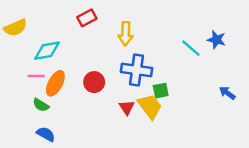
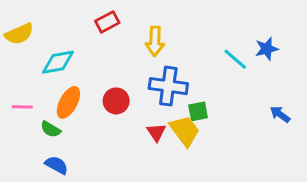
blue star: (216, 40) -> (267, 49), turned -30
pink line: (36, 76) -> (22, 107), moved

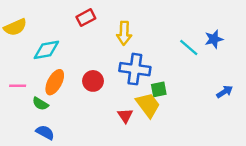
blue arrow: (280, 114) -> (225, 92), turned 112
red triangle: (156, 132) -> (125, 116), moved

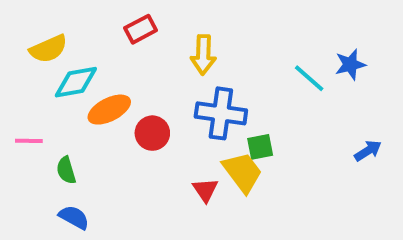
yellow semicircle: (15, 27) -> (49, 49), moved
orange ellipse: (55, 82) -> (109, 110), moved, turned 35
green semicircle: (40, 104) -> (66, 170), turned 42

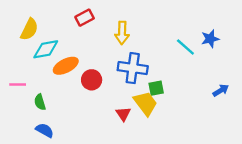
yellow semicircle: (49, 49) -> (29, 29), turned -40

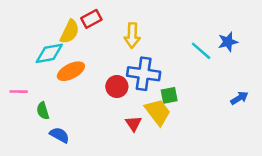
yellow semicircle: (29, 29) -> (70, 32), moved
red circle: (92, 80) -> (117, 87), moved
blue semicircle: (45, 130) -> (59, 135), moved

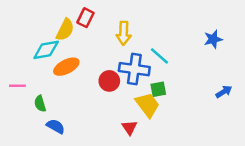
red rectangle: (91, 19) -> (85, 18), turned -36
cyan line: (201, 51) -> (159, 56), moved
red triangle: (133, 124) -> (130, 127), moved

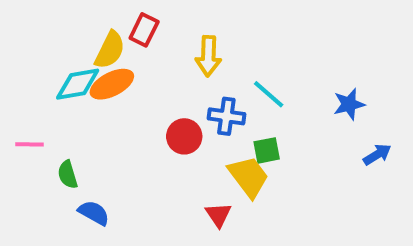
blue star: (213, 39) -> (349, 104), moved
orange ellipse: (66, 67) -> (112, 84), moved
blue cross: (134, 69) -> (226, 116), size x0.7

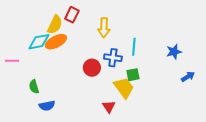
cyan line: (269, 94) -> (134, 47), turned 54
pink line: (29, 144) -> (12, 61), moved
blue semicircle: (94, 213) -> (47, 106), turned 140

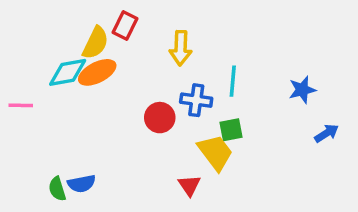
green semicircle: (34, 87) -> (57, 189), moved

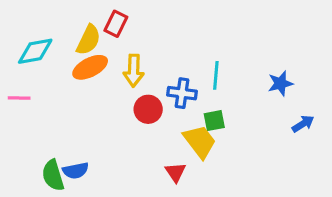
yellow arrow: (181, 48) -> (134, 71), moved
cyan diamond: (68, 72) -> (35, 51), moved
green semicircle: (57, 189) -> (53, 175), size x1.4

